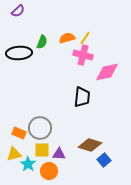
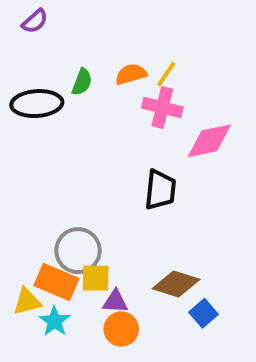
orange rectangle: (19, 133) -> (56, 282), moved, size x1.5
yellow square: (42, 150) -> (96, 278), moved
orange circle: (49, 171) -> (121, 329), moved

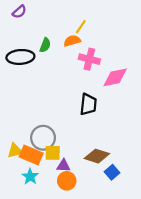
yellow line: (166, 74) -> (81, 27), moved
yellow triangle: (27, 302) -> (15, 151), moved

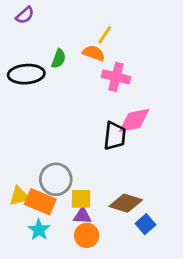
orange semicircle: (72, 41) -> (94, 53), turned 35
pink diamond: (115, 77) -> (134, 120), moved
yellow square: (53, 153) -> (81, 199), moved

